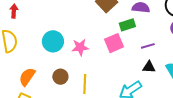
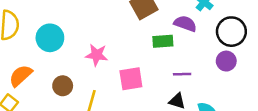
cyan circle: (53, 41) -> (50, 38), moved
pink square: (114, 43) -> (131, 79), moved

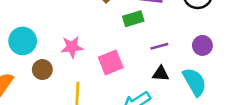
purple circle: (226, 61) -> (202, 45), moved
brown circle: (63, 86) -> (42, 70), moved

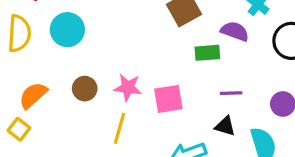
cyan circle: (23, 41) -> (67, 30), moved
pink star: (72, 47) -> (128, 88), moved

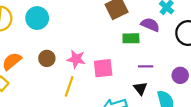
black triangle: (225, 126) -> (140, 88), turned 32

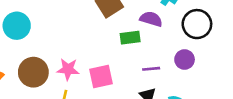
brown circle: (47, 58) -> (33, 72), size x1.5
purple circle: (180, 75) -> (185, 60), moved

